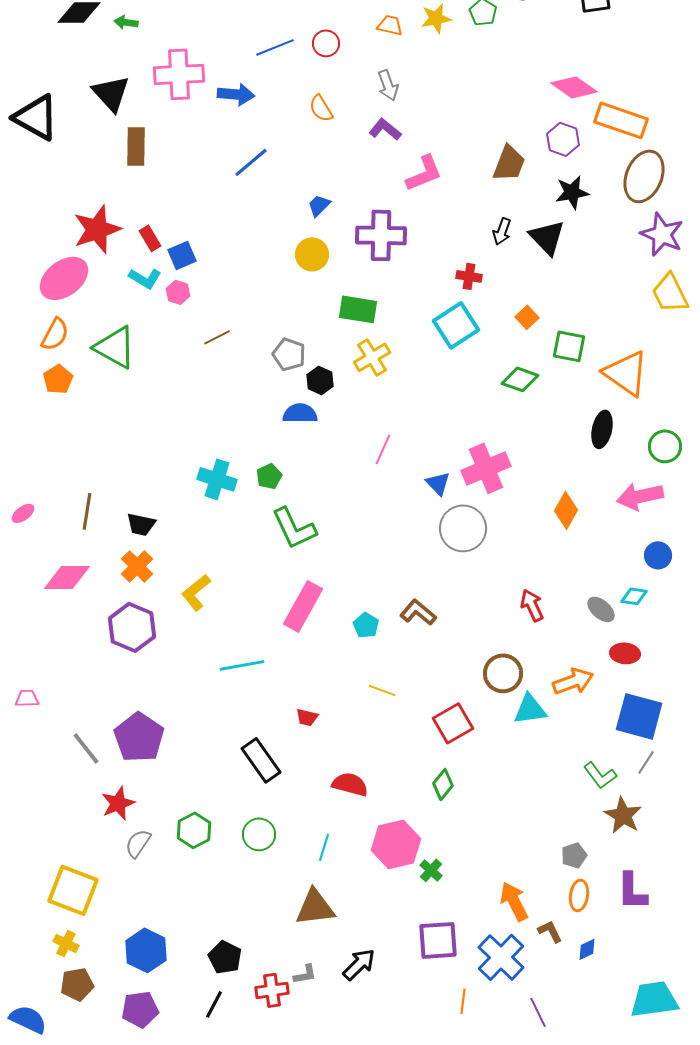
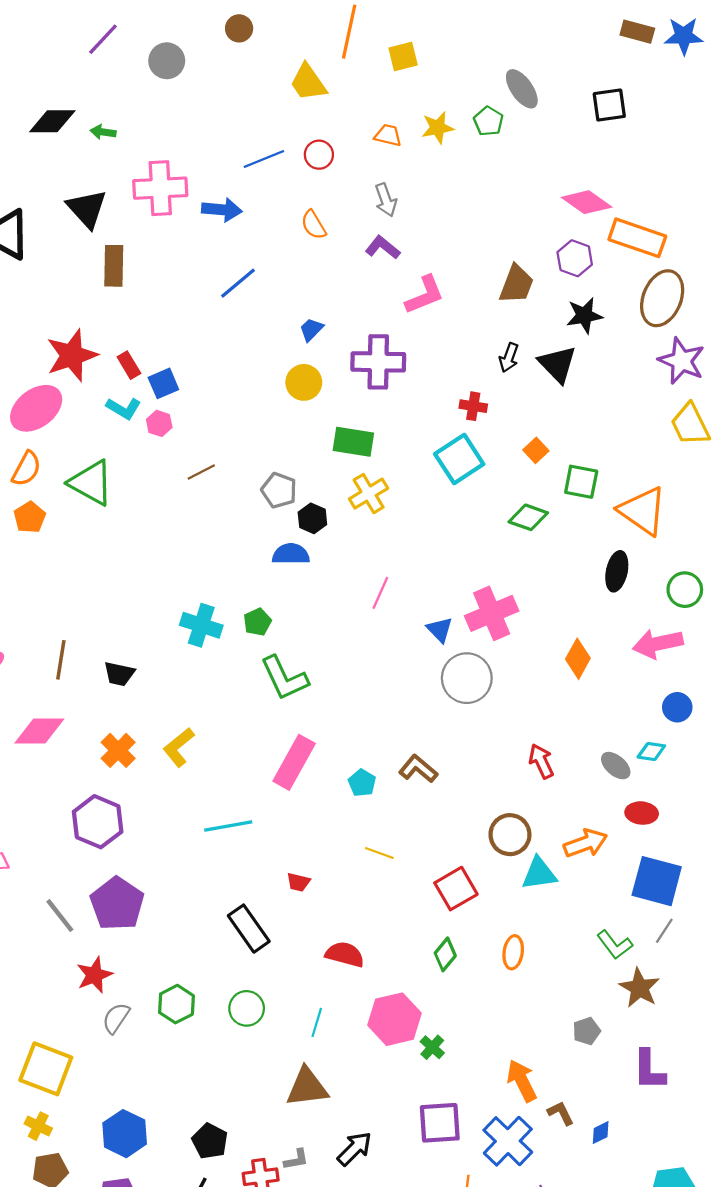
orange cross: (137, 566) -> (118, 750), moved
purple hexagon: (132, 627) -> (98, 822), moved
orange ellipse: (579, 895) -> (513, 952), moved

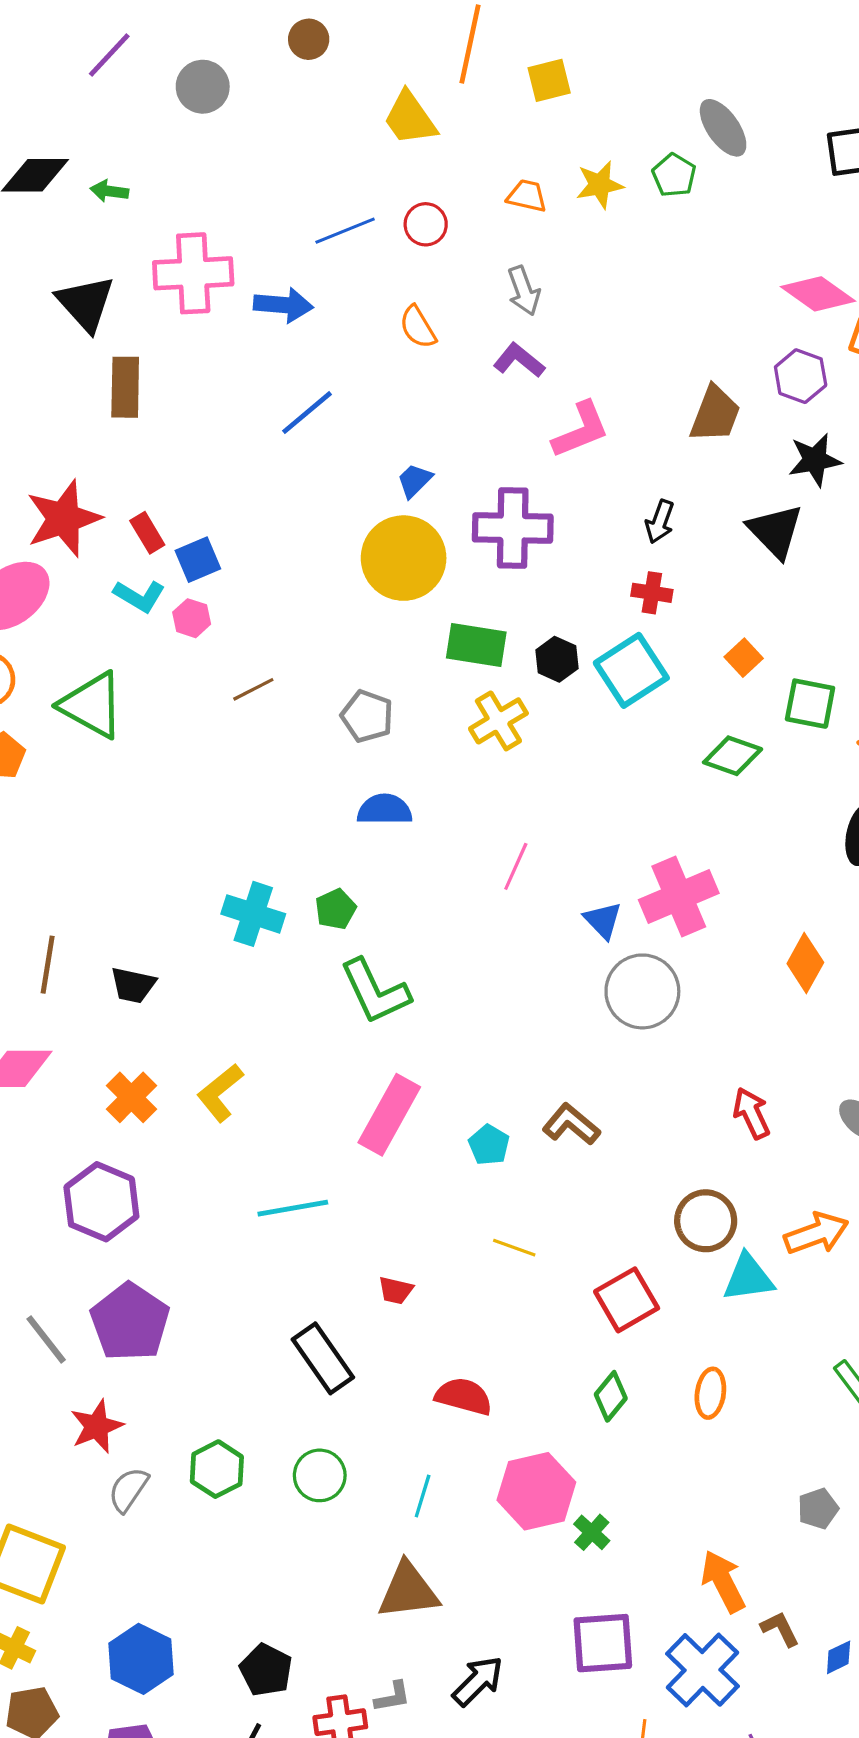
black arrow: (509, 358) -> (660, 522), moved
yellow circle: (304, 382) -> (404, 558), size x1.6
black hexagon: (312, 518) -> (557, 659), moved

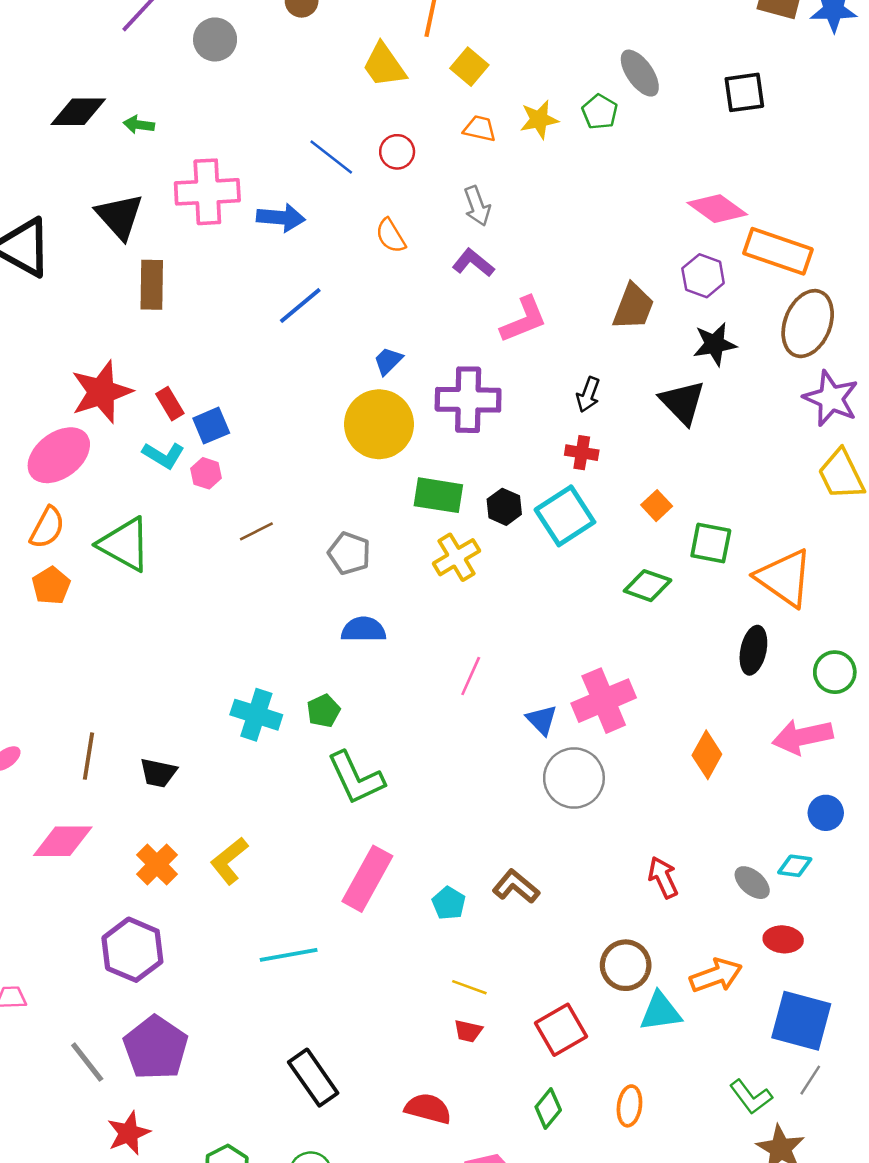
yellow square: (549, 80) -> (469, 67), moved, turned -36
blue line: (345, 231) -> (331, 157), turned 60
red trapezoid: (396, 1290) -> (468, 1031), moved

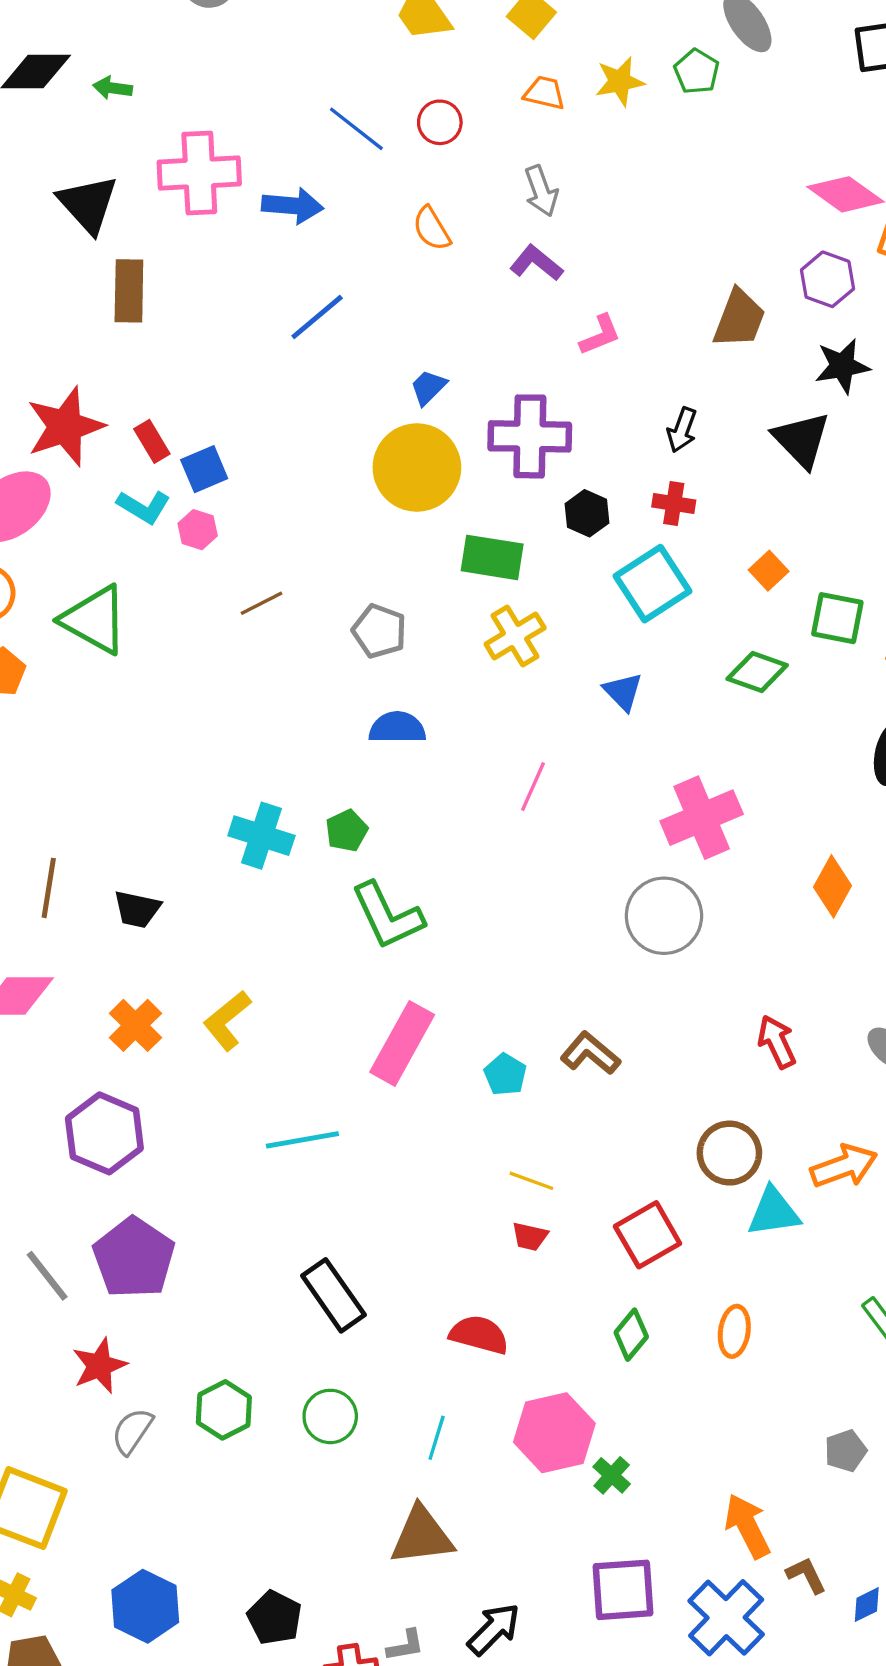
pink L-shape: (524, 320) -> (600, 335), size x0.7
black hexagon: (504, 507) -> (587, 513), moved
blue triangle: (542, 720) -> (623, 692), moved

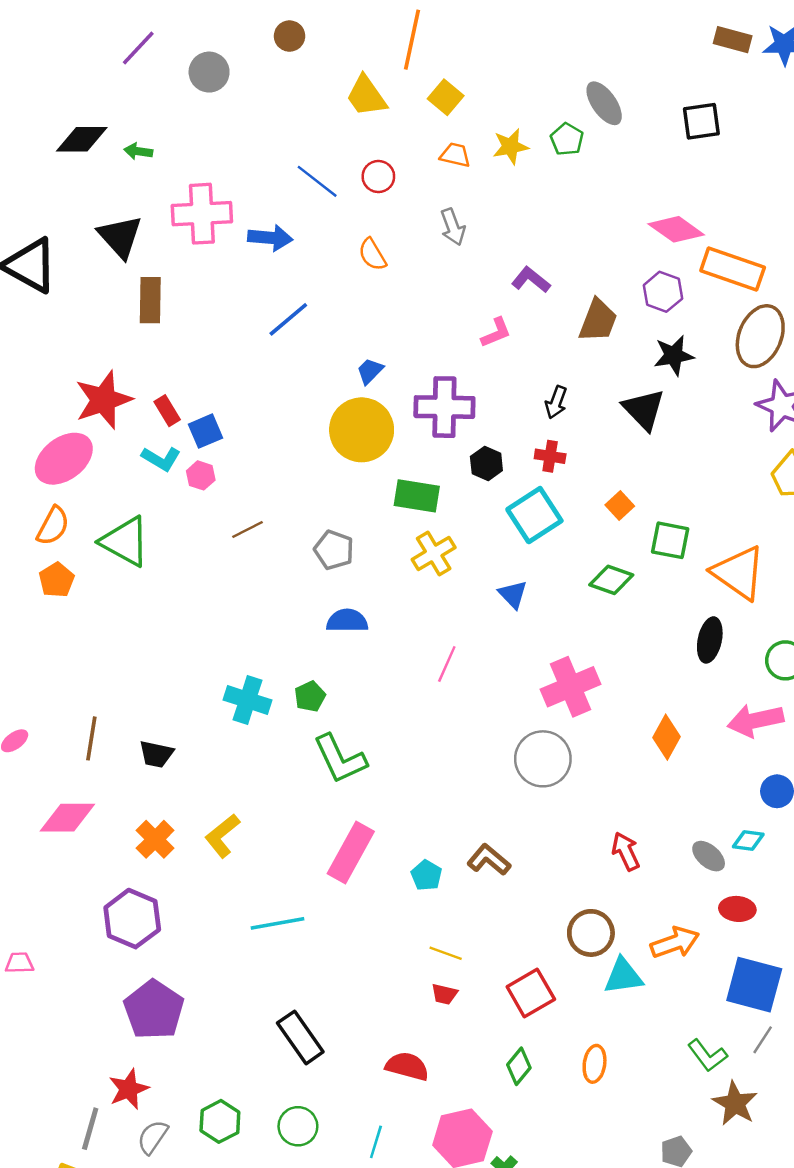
purple L-shape: (536, 263) -> (531, 280), moved
gray line: (47, 1276) -> (90, 1129), moved, turned 54

